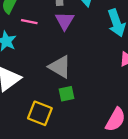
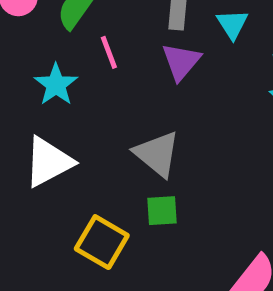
pink line: (29, 22) -> (109, 52), turned 49

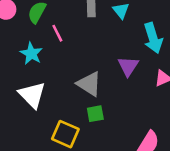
purple triangle: (181, 62) -> (128, 66), moved
white triangle: (48, 162) -> (32, 95), turned -40

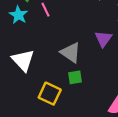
cyan star: (31, 54) -> (18, 15), moved

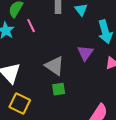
yellow square: (50, 94) -> (20, 104), moved

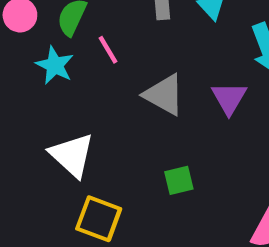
gray triangle: (55, 66) -> (164, 95), moved

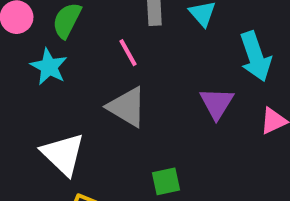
pink line: (108, 50) -> (128, 53), moved
gray triangle: (164, 95) -> (127, 107), moved

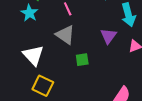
green square: (166, 181) -> (82, 60), moved

